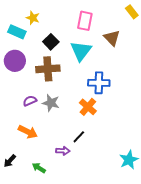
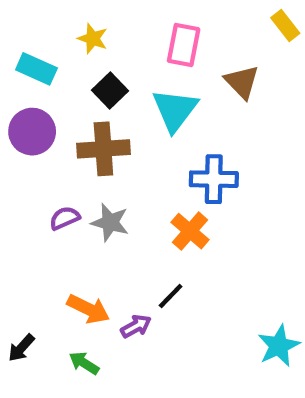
yellow star: (33, 18) -> (93, 39), moved
orange arrow: (28, 132) -> (88, 309), moved
purple arrow: (63, 151) -> (136, 326), turned -32

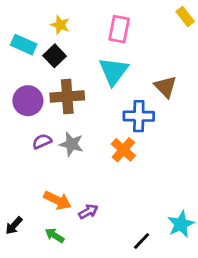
brown triangle: (242, 82) -> (165, 87), moved
black square: (110, 90) -> (55, 56), moved
purple circle: (32, 132) -> (28, 101), moved
black line: (171, 296) -> (142, 241), moved

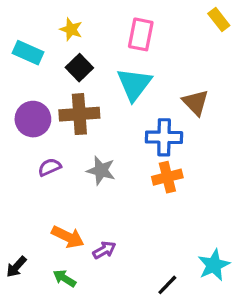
black square: (55, 56) -> (79, 68), moved
gray star: (71, 144) -> (101, 170), moved
orange cross: (123, 150) -> (167, 177), moved, turned 35

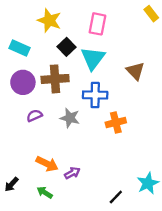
yellow star: (71, 29) -> (49, 20), size x1.5
cyan rectangle: (28, 53) -> (19, 48), moved
black square: (79, 68) -> (66, 47), moved
blue cross: (164, 137) -> (95, 95), moved

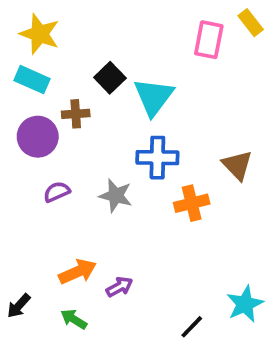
yellow star: (49, 20) -> (40, 34), moved
pink rectangle: (97, 24) -> (209, 40), moved
brown triangle: (135, 71) -> (237, 165), moved
brown cross: (55, 79) -> (76, 114), moved, size x0.6
orange arrow: (47, 164) -> (78, 272), turned -50

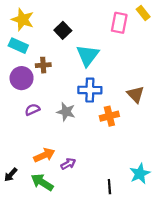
black square: (110, 78) -> (63, 30), moved
green arrow: (74, 319) -> (42, 182), size x1.5
black line: (192, 327) -> (109, 187), turned -48

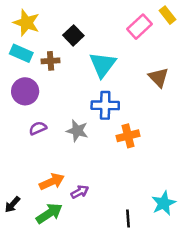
pink rectangle: (119, 23) -> (140, 27), turned 36
brown cross: (43, 65) -> (51, 61), moved
brown triangle: (135, 94) -> (159, 77), moved
green arrow: (42, 182) -> (49, 213), turned 115

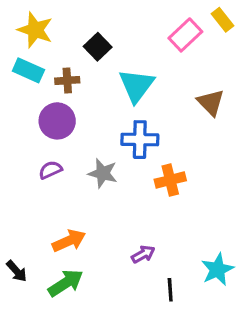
purple circle: (25, 91) -> (57, 121), moved
purple arrow: (80, 192) -> (143, 254), moved
black arrow: (12, 204) -> (17, 271), turned -84

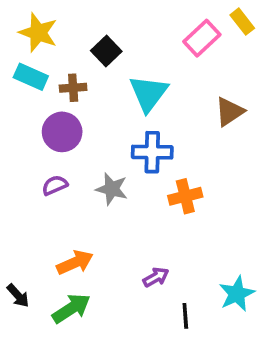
brown triangle: (211, 102) -> (229, 112), turned 40

